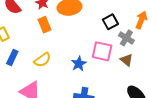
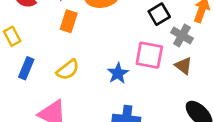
orange rectangle: (44, 25) -> (69, 21), turned 42

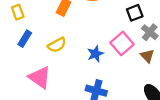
pink square: (149, 55) -> (122, 43), turned 30

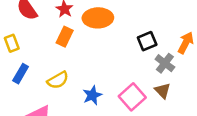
pink square: (122, 43) -> (132, 97), moved
blue star: (95, 54) -> (92, 95), moved

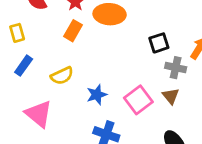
gray cross: (165, 63) -> (176, 68), turned -30

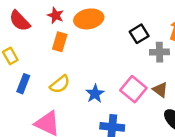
brown triangle: (171, 96) -> (160, 90), moved

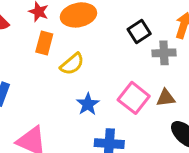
yellow semicircle: (60, 84) -> (72, 64), moved
brown triangle: (160, 90) -> (166, 98), turned -42

